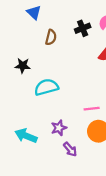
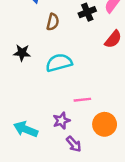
cyan semicircle: (46, 87) -> (59, 63), moved
pink line: (92, 109) -> (82, 100), moved

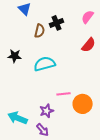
black cross: (87, 12) -> (57, 23), moved
orange circle: (105, 124) -> (83, 104), moved
purple arrow: (74, 144) -> (43, 130), moved

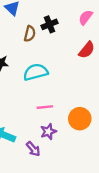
pink line: (64, 94) -> (45, 107), moved
purple star: (47, 111) -> (48, 131), moved

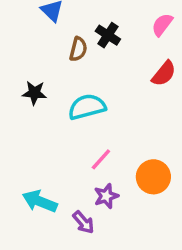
black cross: (49, 24) -> (108, 35), turned -35
pink line: (45, 107) -> (101, 159), turned -42

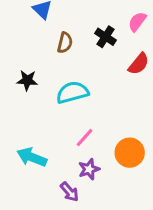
black cross: (108, 35) -> (106, 37), moved
cyan arrow: (40, 201) -> (32, 157), moved

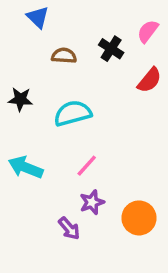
brown semicircle: (65, 43) -> (64, 56), turned -100
orange circle: (130, 153) -> (139, 218), moved
cyan arrow: (32, 157) -> (26, 167), moved

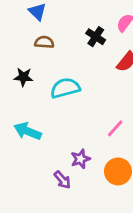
brown semicircle: (64, 56) -> (44, 42), moved
pink line: (87, 166) -> (115, 128), moved

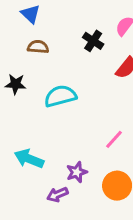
cyan arrow: (28, 131) -> (29, 159), moved
purple arrow: (62, 180) -> (57, 195), turned 108

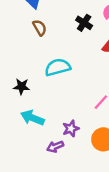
brown semicircle: (38, 47) -> (40, 28), turned 56
black star: (16, 84) -> (22, 87), moved

